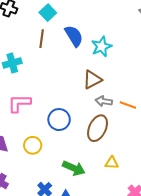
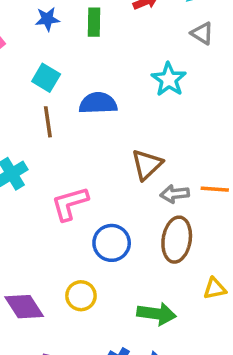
blue semicircle: (74, 36) -> (98, 103), turned -45
cyan star: (101, 47) -> (169, 79), moved
pink L-shape: (19, 103) -> (70, 204), moved

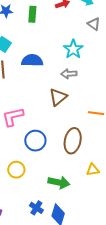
gray arrow: (175, 194) -> (69, 74), moved

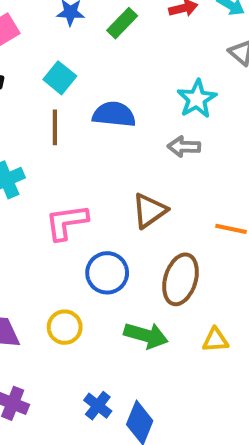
green rectangle: (32, 14) -> (122, 23), turned 35
brown triangle: (58, 97) -> (149, 211), moved
green arrow: (59, 182) -> (146, 335), moved

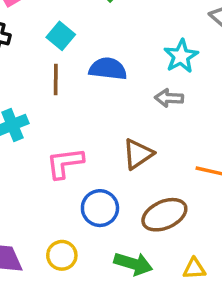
brown ellipse: (180, 279) -> (164, 215), turned 48

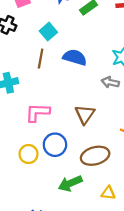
brown triangle: (138, 154) -> (85, 114), turned -30
yellow circle: (62, 255) -> (29, 154), moved
green arrow: (133, 264) -> (70, 183), turned 130

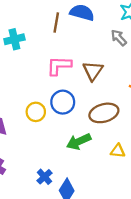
brown line: (41, 59) -> (56, 23), moved
gray arrow: (110, 82) -> (119, 38), turned 36
pink L-shape: (38, 112) -> (59, 66), moved

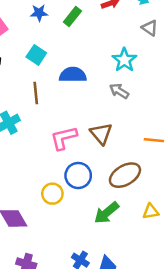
brown line: (56, 23) -> (36, 93), moved

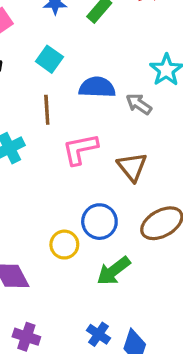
gray arrow: (119, 91) -> (139, 104), moved
pink L-shape: (64, 138) -> (80, 149), moved
green arrow: (107, 213) -> (114, 271), moved

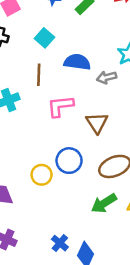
gray arrow: (139, 104) -> (107, 77), turned -54
green arrow: (114, 271) -> (104, 203), moved

